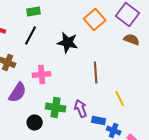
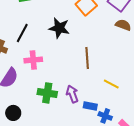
black line: (31, 35) -> (22, 33), moved
yellow line: (120, 98) -> (111, 84), turned -35
black circle: (35, 122) -> (13, 113), moved

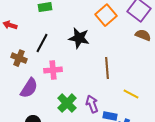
green cross: (47, 93) -> (67, 103), turned 36

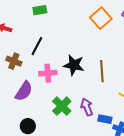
black star: (79, 38) -> (74, 65), moved

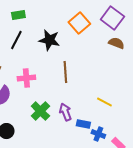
black line: (37, 46) -> (16, 40), moved
black star: (74, 65) -> (49, 40), moved
brown line: (102, 71) -> (65, 72), moved

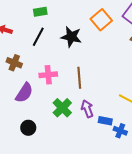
brown line: (65, 72) -> (79, 78), moved

